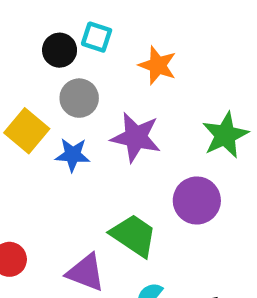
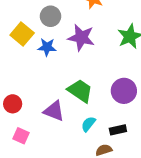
purple circle: (197, 200) -> (124, 91), moved

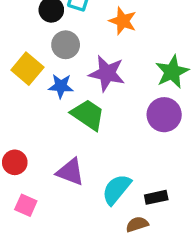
green trapezoid: (80, 91) -> (88, 115), moved
purple circle: (124, 91) -> (164, 115), moved
cyan semicircle: (88, 124) -> (116, 189), size x1.5

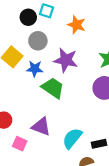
pink square: (26, 205) -> (20, 144), moved

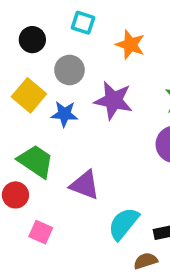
black circle: (28, 17) -> (32, 40), moved
green trapezoid: (53, 88) -> (36, 161), moved
purple triangle: (41, 127) -> (85, 185), moved

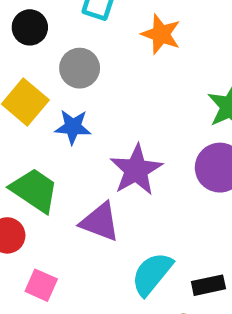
purple star: (113, 100) -> (136, 170), moved, turned 30

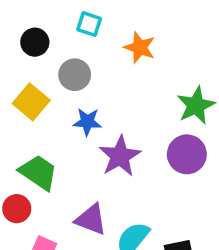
blue star: (73, 127) -> (87, 122), moved
purple triangle: (100, 222) -> (91, 219), moved

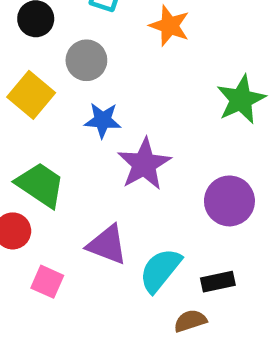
purple circle: (187, 154) -> (229, 201), moved

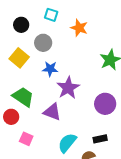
purple triangle: (107, 245) -> (52, 112), moved
cyan semicircle: (160, 270) -> (67, 143), moved

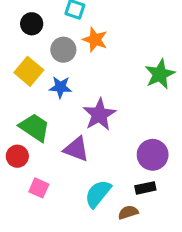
orange star: (79, 28) -> (95, 40), moved
blue star: (50, 69) -> (60, 87), moved
purple circle: (105, 104) -> (153, 155), moved

